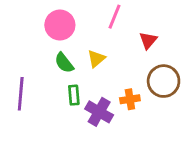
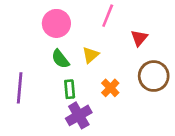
orange cross: (130, 99) -> (110, 88), moved, turned -36
purple cross: (99, 112) -> (79, 115), moved, turned 30

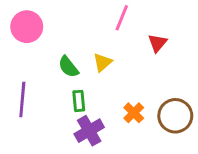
pink circle: (56, 23) -> (27, 27), moved
brown circle: (154, 76) -> (175, 116), moved
orange cross: (110, 88) -> (134, 113), moved

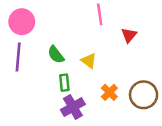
pink line: (122, 18) -> (100, 14), turned -30
yellow triangle: (103, 62) -> (89, 61), moved, turned -42
purple line: (22, 99) -> (18, 57), moved

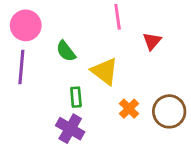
green semicircle: (56, 55) -> (66, 51), moved
yellow triangle: (89, 61) -> (105, 71), size x1.5
purple cross: (73, 107) -> (70, 129), moved, turned -30

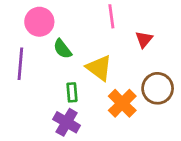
pink circle: (26, 25) -> (39, 22), moved
orange cross: (129, 109) -> (122, 103), size x1.5
brown circle: (169, 111) -> (158, 88), moved

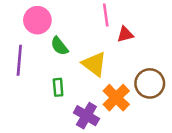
red triangle: (144, 39) -> (125, 34), moved, turned 36
green rectangle: (72, 92) -> (58, 87), moved
purple cross: (67, 122) -> (86, 116), moved

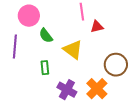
orange cross: (116, 98) -> (97, 89), moved

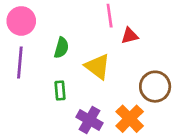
pink circle: (29, 16) -> (21, 21), moved
green semicircle: (46, 36) -> (61, 48), turned -126

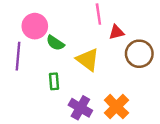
pink circle: (21, 21) -> (35, 26), moved
green semicircle: (61, 48) -> (55, 43), turned 108
brown circle: (155, 87) -> (139, 54), moved

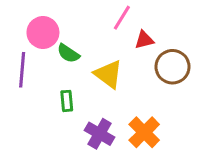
pink line: (98, 14) -> (122, 18), turned 40

